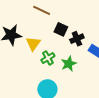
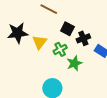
green cross: (48, 58) -> (60, 49), moved

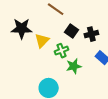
black cross: (83, 38) -> (91, 34), moved

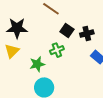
yellow triangle: (42, 41) -> (12, 51), moved
green star: (74, 66) -> (37, 64), moved

